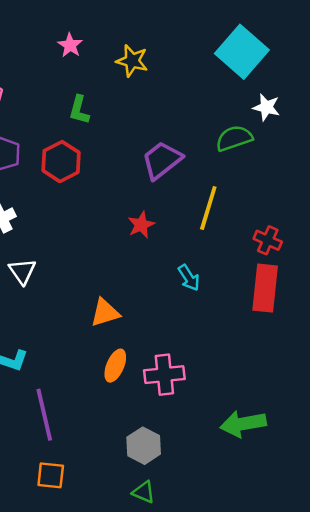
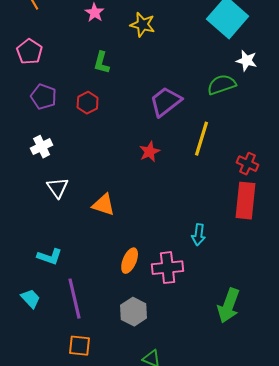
red hexagon: (61, 162) -> (88, 103), size x0.7
cyan arrow: (189, 278) -> (199, 235), moved, turned 40
orange triangle: (105, 313) -> (104, 205), moved, turned 35
green arrow: (243, 424) -> (229, 306), turned -60
gray hexagon: (144, 446) -> (134, 312), moved

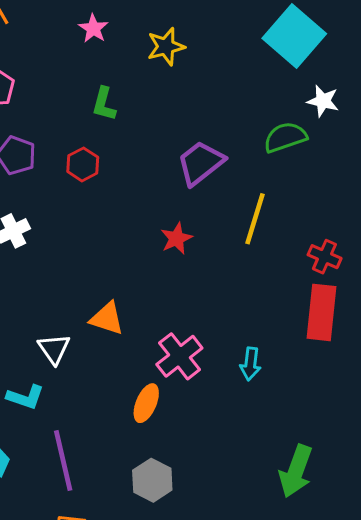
yellow star: (143, 25) -> (166, 47), turned -30
white triangle: (58, 188) -> (54, 349), moved
pink cross: (168, 268) -> (179, 356), moved, turned -32

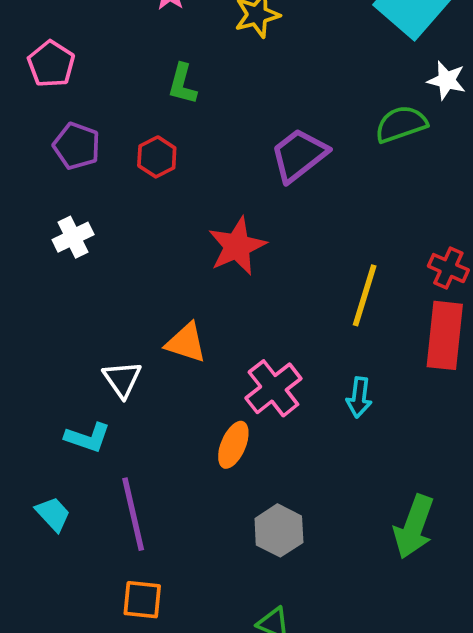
yellow line: (255, 219) -> (365, 295), moved
red star: (176, 238) -> (237, 246), moved, size x1.5
gray hexagon: (152, 480) -> (279, 530), moved

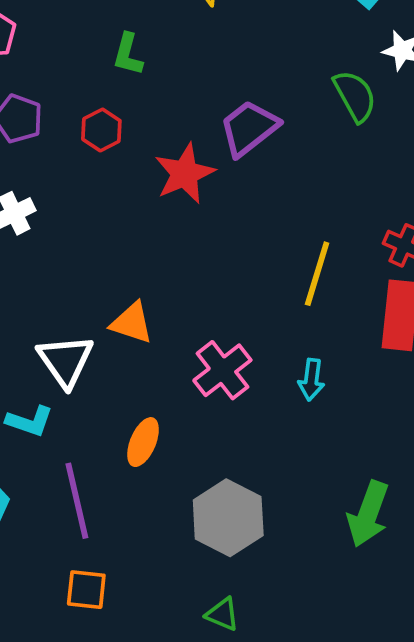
green semicircle: (401, 124) -> (355, 96), turned 80
red star: (237, 246) -> (185, 173), moved
white triangle: (122, 379) -> (65, 361), size x1.4
orange ellipse: (233, 445) -> (143, 442), moved
gray hexagon: (279, 530) -> (228, 518), size x1.4

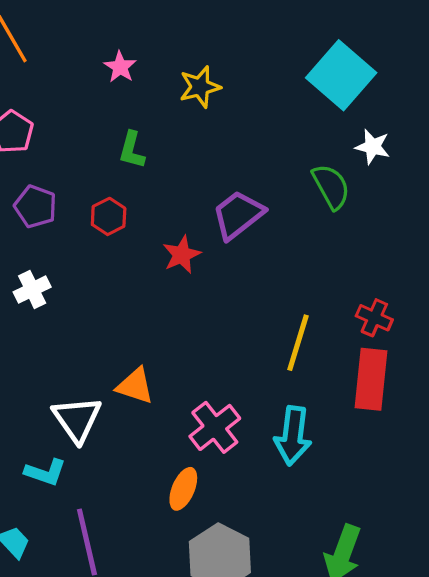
red star: (185, 173) -> (182, 255), size x0.7
cyan arrow: (311, 380) -> (293, 436), size x1.6
orange ellipse: (143, 442) -> (183, 489), moved

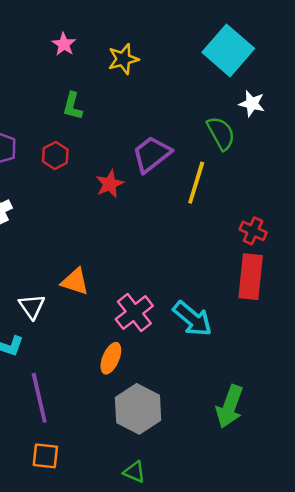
yellow line: (298, 343) -> (196, 183), moved
white triangle: (77, 419) -> (32, 306), size x0.7
cyan arrow: (293, 436) -> (192, 319), turned -57

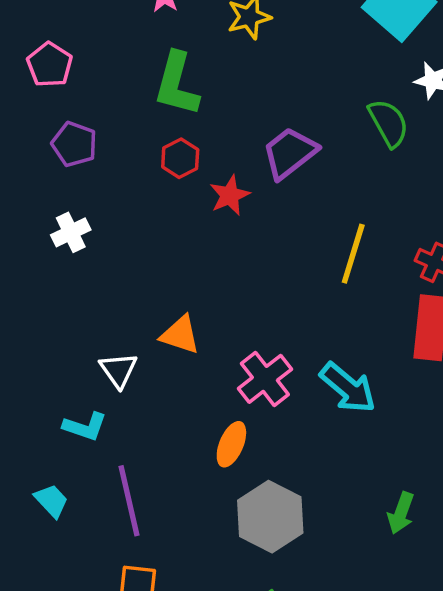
green L-shape: (73, 106) -> (177, 84), size x1.6
red hexagon: (55, 155) -> (180, 158), moved
yellow line: (196, 183) -> (353, 254), moved
green arrow: (230, 406) -> (401, 513), size x0.7

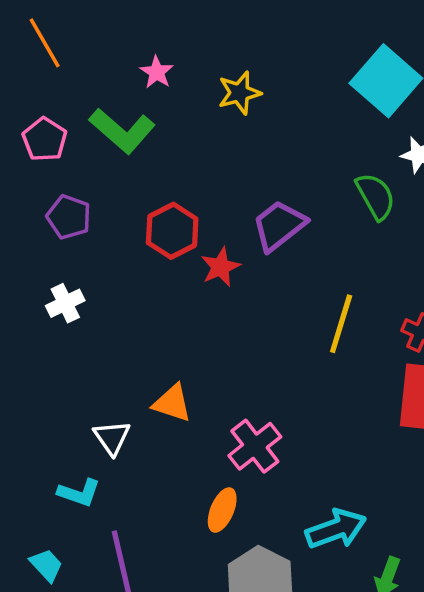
green L-shape: (177, 84) -> (122, 131), moved, turned -64
red hexagon: (180, 158) -> (172, 231), size x1.4
cyan arrow: (348, 388) -> (336, 529), moved, turned -60

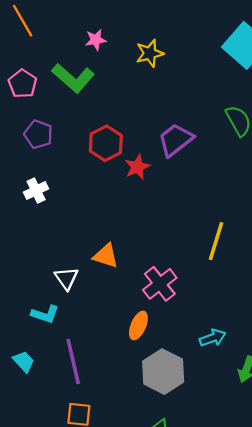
pink star: (157, 72) -> (96, 40), turned 30
yellow line: (341, 324) -> (216, 241), moved
cyan arrow: (336, 529) -> (213, 338), size x0.7

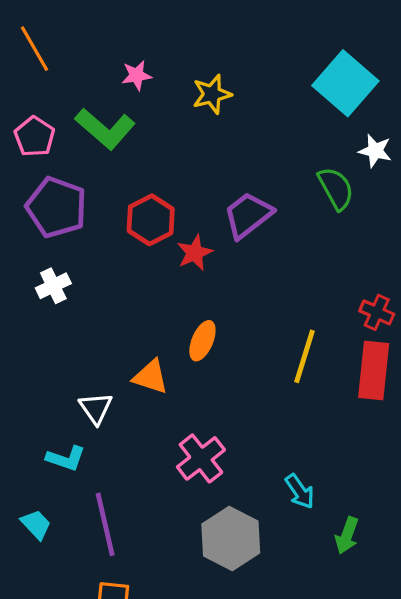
purple pentagon: (38, 134) -> (56, 207), size x1.5
pink cross: (160, 284) -> (201, 458), moved
orange ellipse: (138, 325) -> (202, 341), moved
cyan arrow: (213, 338) -> (300, 491), turned 75

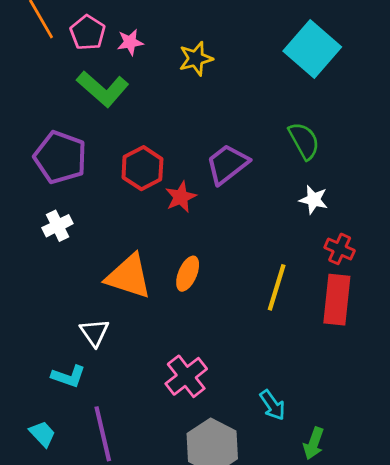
pink pentagon: (34, 137) -> (88, 33), moved
white star: (375, 151) -> (314, 200), moved
orange triangle: (151, 377) -> (129, 276), moved, size x1.5

